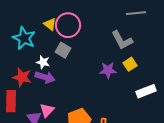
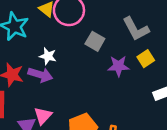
gray square: (63, 50) -> (95, 41), moved
white star: (43, 62) -> (48, 56), moved

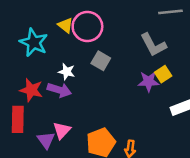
gray square: (95, 41) -> (101, 61), moved
purple star: (118, 66) -> (148, 81), moved

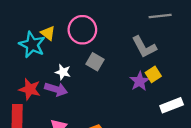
yellow triangle: (65, 25) -> (48, 33), moved
purple star: (148, 81) -> (140, 81), turned -30

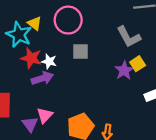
gray square: (95, 62) -> (80, 51), turned -30
red star: (30, 89) -> (31, 58), moved
purple arrow: (56, 89) -> (42, 78), turned -35

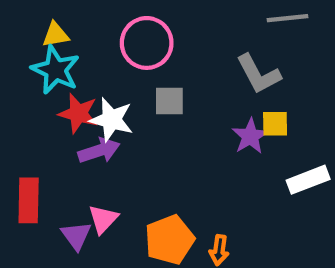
yellow triangle: (35, 23) -> (56, 35), moved, turned -48
white star: (49, 61) -> (111, 120), size x1.5
yellow square: (138, 64) -> (275, 124), turned 32

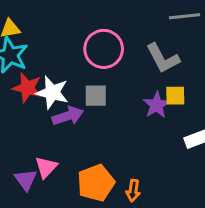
pink circle: (147, 43) -> (104, 49), moved
gray square: (169, 101) -> (96, 96), moved
purple arrow: (99, 151) -> (68, 116), moved

